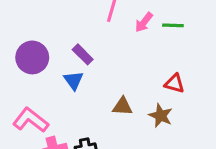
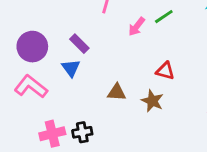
pink arrow: (144, 22) -> (137, 27), moved
green line: (173, 25) -> (164, 17), turned -36
pink L-shape: (31, 120) -> (31, 87), moved

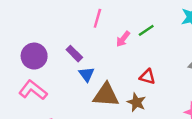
blue triangle: (71, 68) -> (86, 74), moved
brown triangle: (117, 92) -> (106, 95), size x1.6

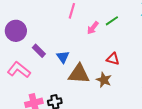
purple rectangle: (74, 54) -> (39, 51), moved
purple circle: (34, 56) -> (16, 31), moved

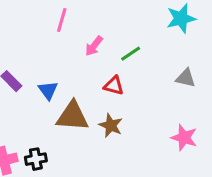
green line: (112, 21) -> (131, 54), moved
red triangle: (113, 59) -> (114, 86), moved

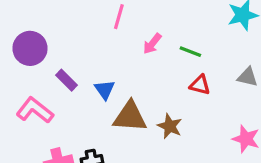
green line: (131, 54) -> (190, 52), turned 55
red triangle: (114, 86) -> (200, 85), moved

